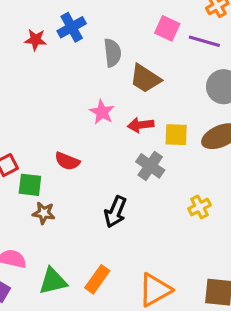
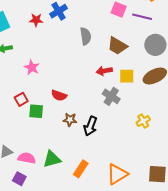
gray semicircle: (112, 53) -> (86, 36), moved
brown trapezoid: (145, 79) -> (117, 46), moved
pink star: (102, 112) -> (32, 67), moved
brown star: (44, 213) -> (70, 120), moved
green triangle: (53, 281) -> (52, 159), moved

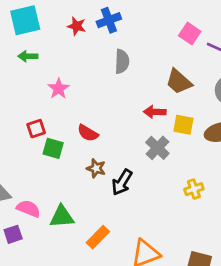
gray semicircle: (86, 36) -> (122, 61), moved
purple square: (19, 179) -> (13, 234), turned 32

